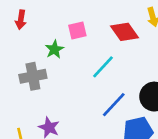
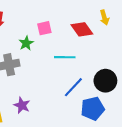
cyan line: (103, 67) -> (65, 57), turned 48

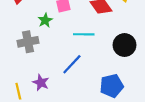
black circle: (105, 81) -> (125, 45), moved
blue line: (73, 87) -> (72, 64), moved

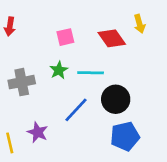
green star: (45, 20) -> (59, 70), moved
black circle: (125, 45) -> (116, 99), moved

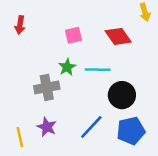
yellow arrow: (139, 24) -> (145, 12), moved
gray cross: (22, 82) -> (47, 87), moved
blue line: (76, 110) -> (91, 127), moved

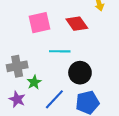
pink square: (73, 35) -> (39, 23), size x1.5
green star: (67, 67) -> (34, 82), moved

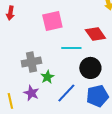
red diamond: (77, 24) -> (95, 34), moved

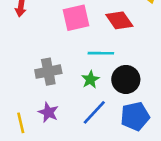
red diamond: (95, 34) -> (119, 20), moved
green star: (47, 77) -> (90, 79), moved

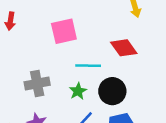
red diamond: (119, 20) -> (124, 48), moved

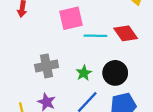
cyan line: (88, 66) -> (95, 36), moved

